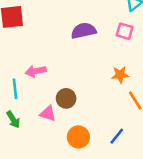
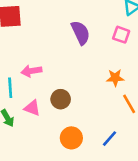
purple semicircle: (84, 31) -> (81, 33), turned 75
pink triangle: (48, 114) -> (32, 108), moved

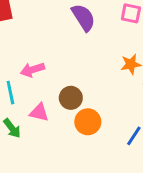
orange circle: (71, 138) -> (88, 122), moved

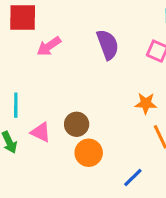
pink arrow: (32, 70) -> (49, 46), moved, turned -30

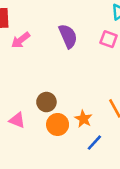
orange star: (146, 103) -> (83, 119), moved, turned 30
pink triangle: (41, 132) -> (17, 120), moved

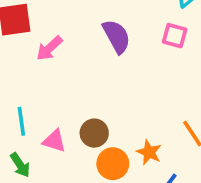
pink triangle: (17, 120) -> (54, 141), moved

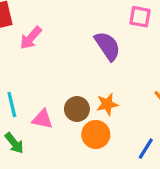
purple semicircle: (116, 36) -> (108, 46), moved
orange star: (149, 152) -> (107, 104), moved, turned -30

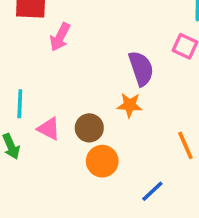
pink arrow: (31, 38) -> (60, 37), turned -30
orange star: (107, 104) -> (130, 105), moved

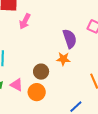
pink triangle: (49, 129) -> (17, 85), moved
orange circle: (102, 161) -> (37, 92), moved

